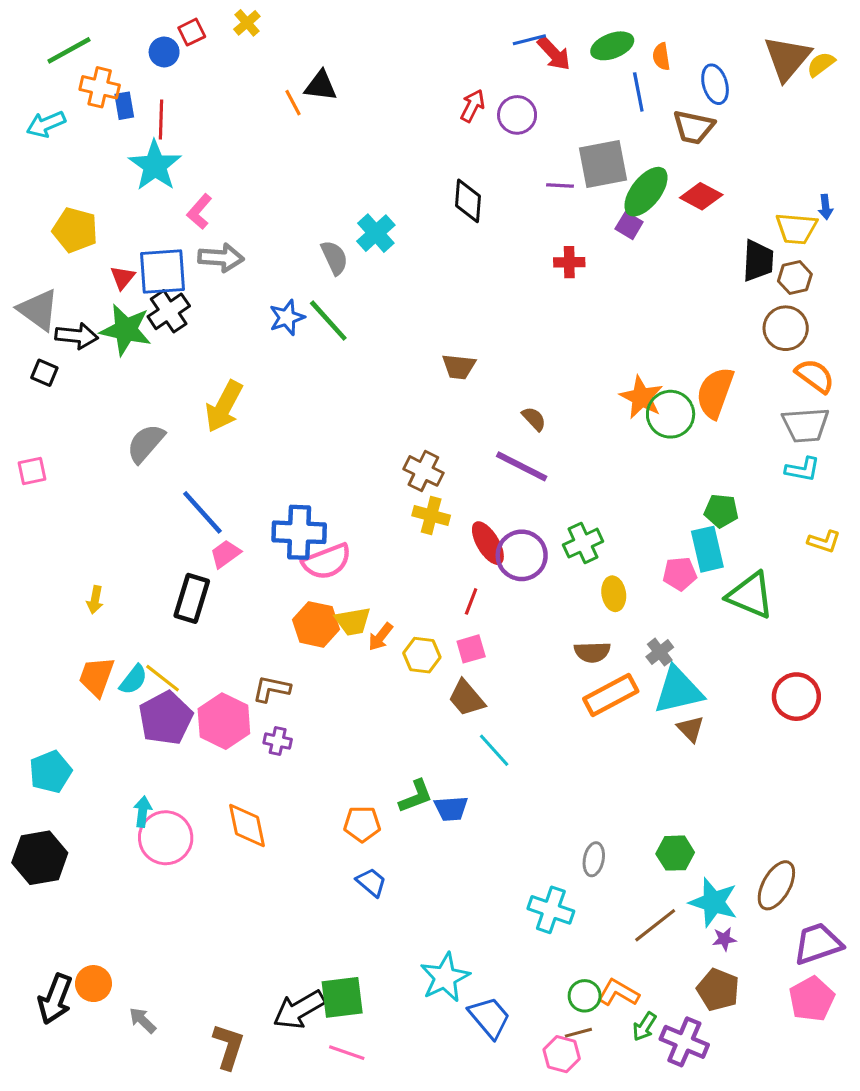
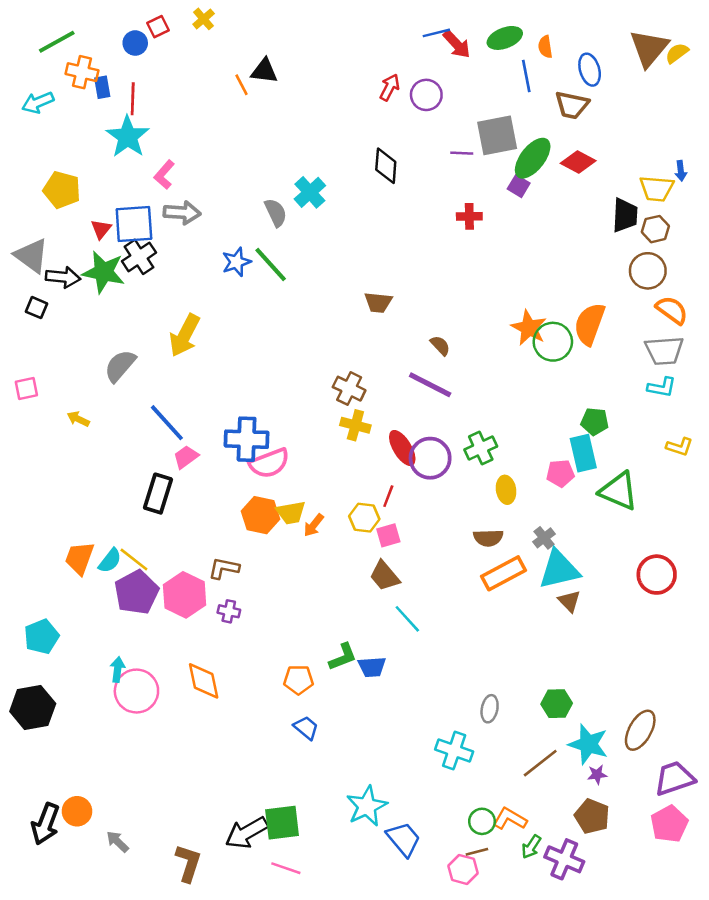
yellow arrow: (95, 600) -> (78, 419), moved, turned 105
yellow hexagon: (422, 655) -> (364, 518), moved

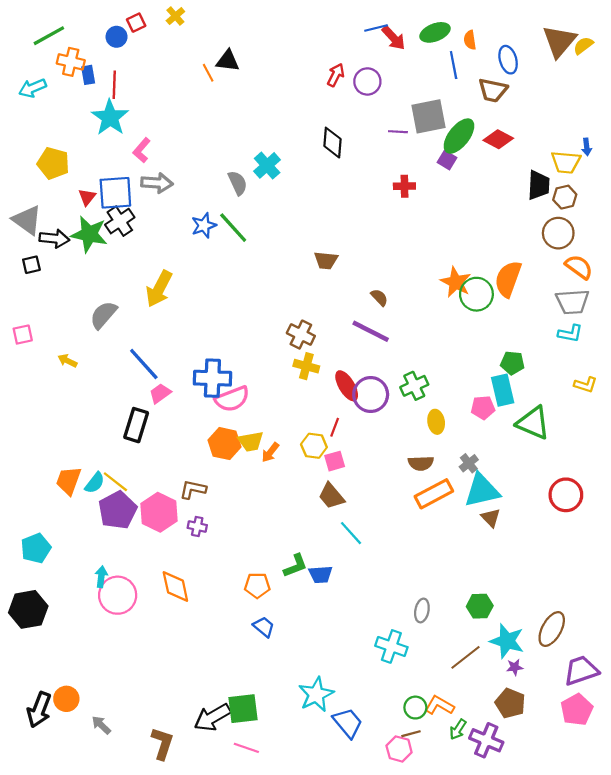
black square: (36, 308) -> (31, 265), turned -36

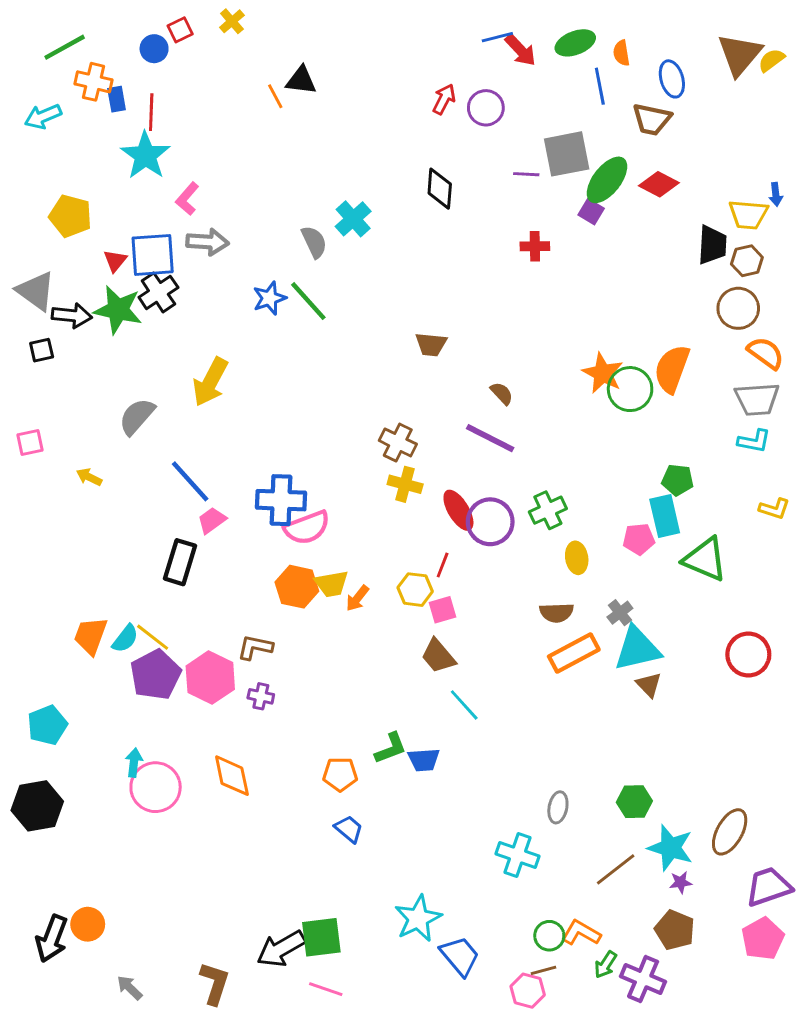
gray arrow: (101, 725) -> (130, 988), moved

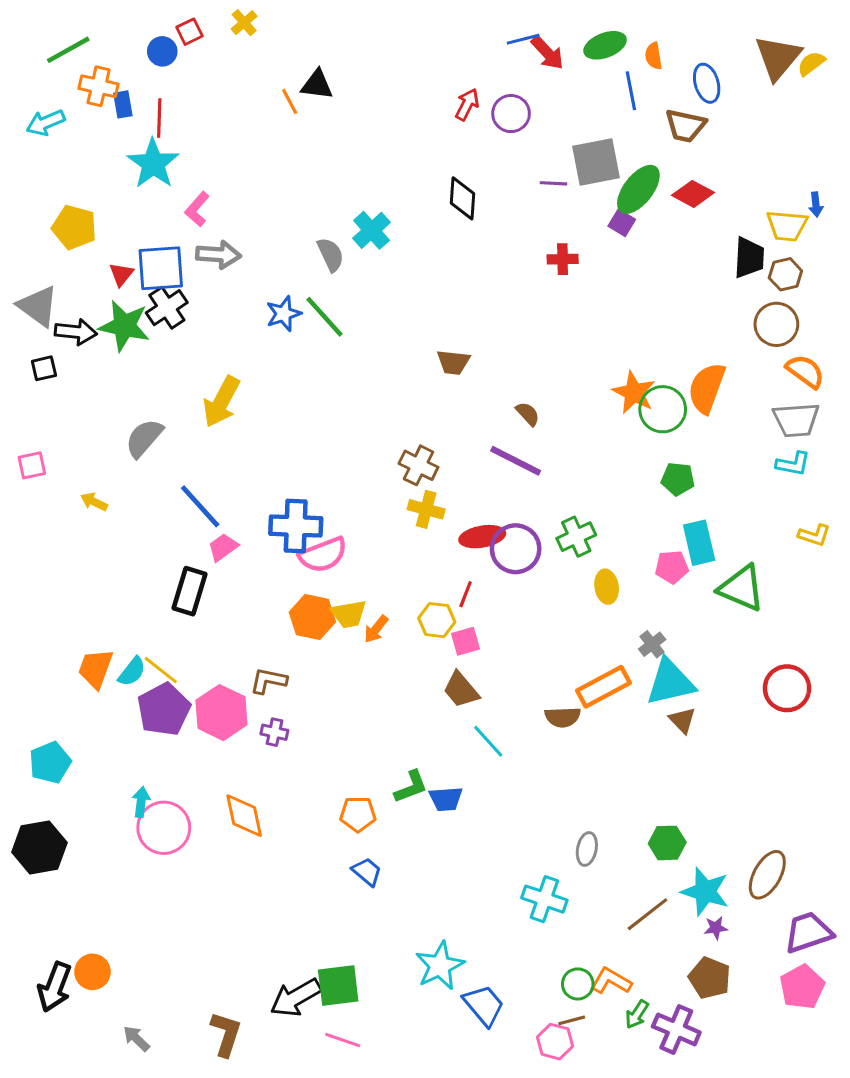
green pentagon: (678, 480) -> (678, 479), moved
red ellipse: (458, 510) -> (482, 537), turned -69
brown semicircle: (557, 613) -> (563, 717), moved

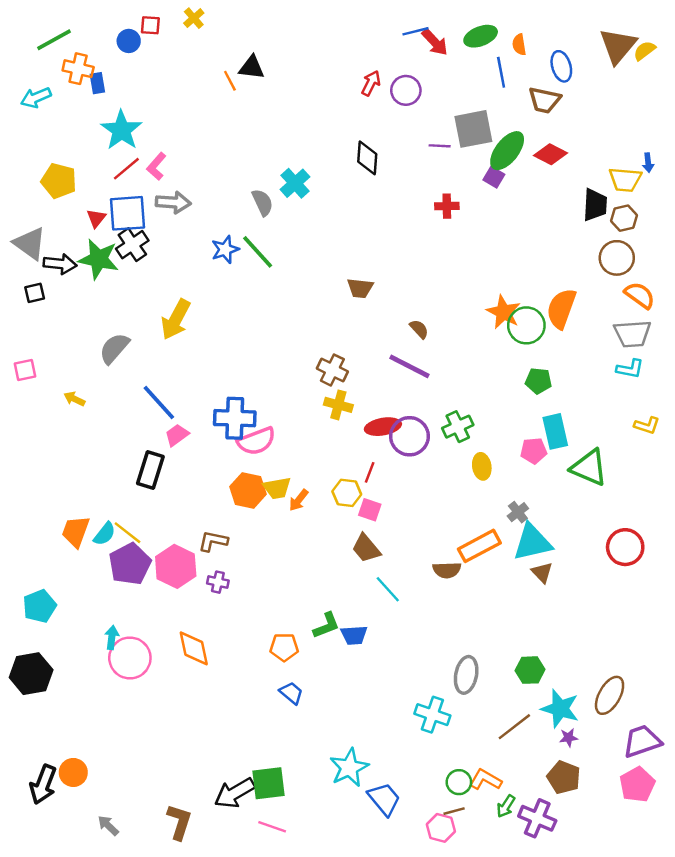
red square: (190, 32) -> (150, 25), turned 30
red line: (159, 118) -> (126, 169), moved, turned 48
pink square: (466, 641) -> (370, 510), turned 35
gray ellipse: (587, 849) -> (466, 675), size x1.4

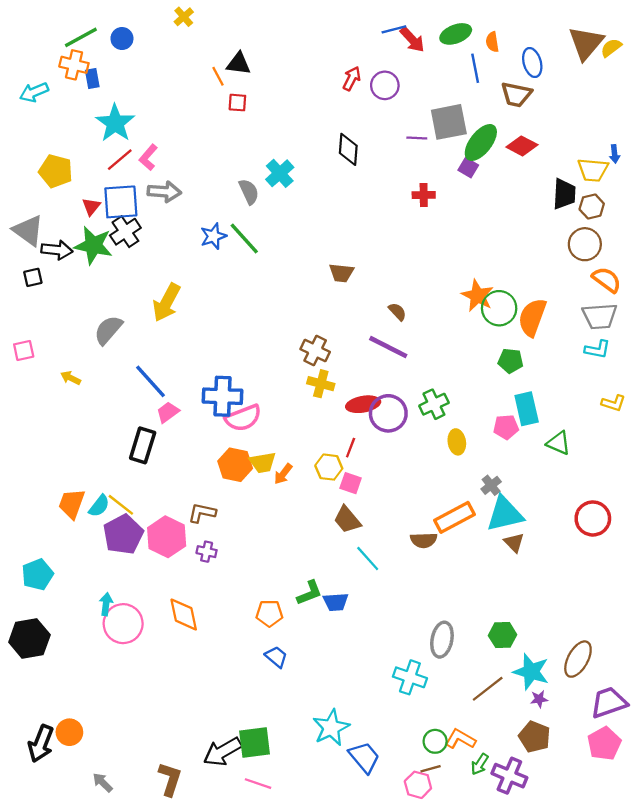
red square: (150, 25) -> (237, 103), moved
green line: (54, 40) -> (81, 37), moved
orange semicircle: (561, 309) -> (532, 317), moved
green triangle: (589, 468) -> (559, 443), size x0.7

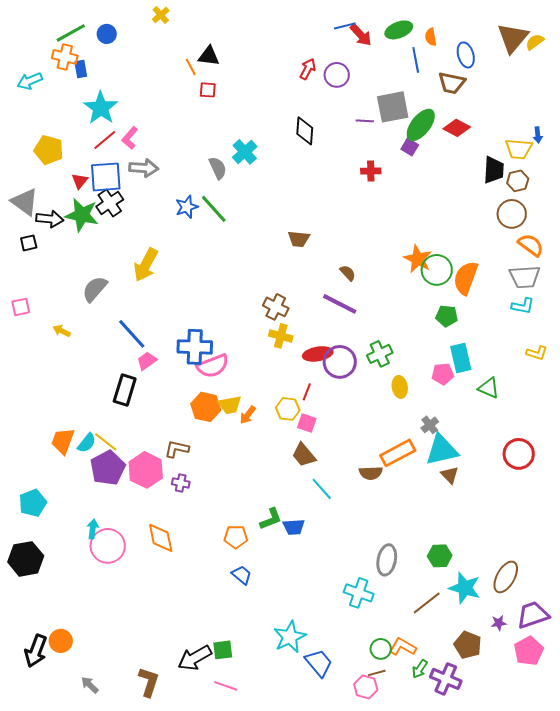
purple star: (539, 699) -> (499, 623), moved
green square: (255, 742) -> (223, 650), size x0.7

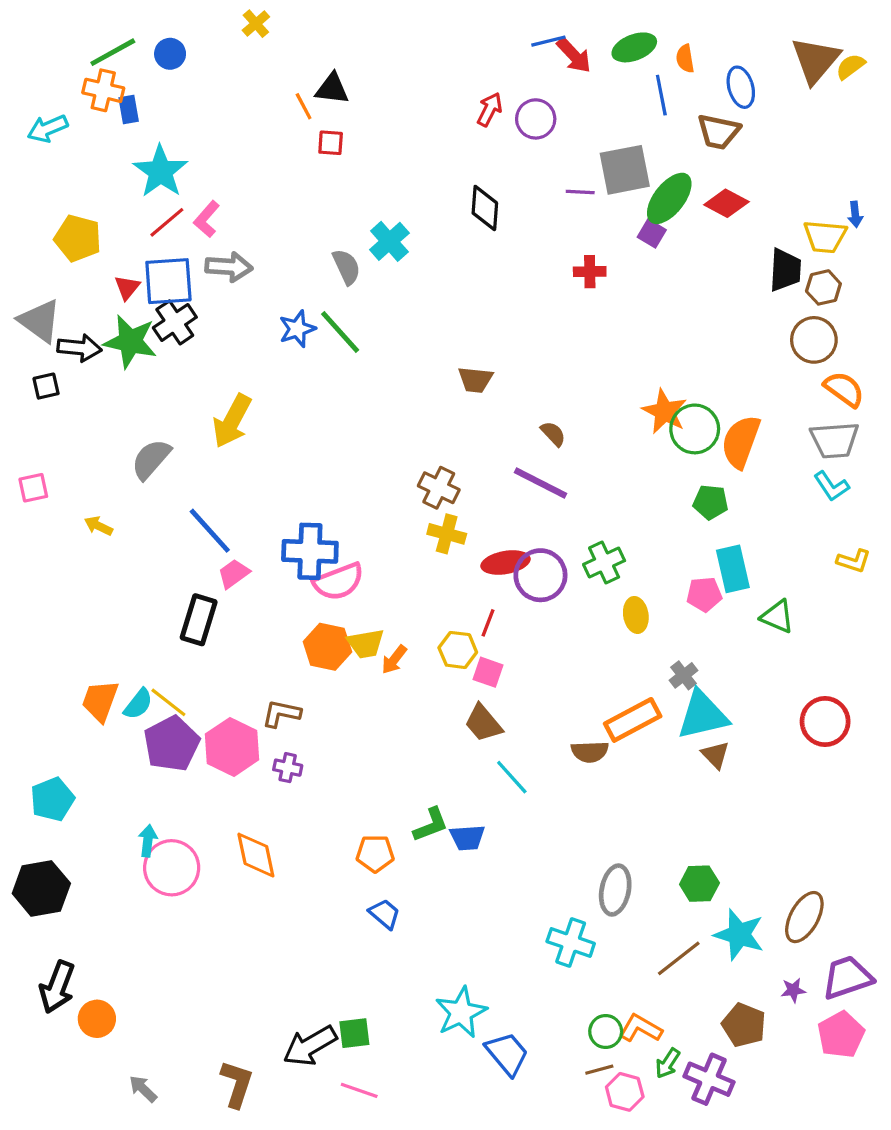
cyan L-shape: (523, 306) -> (831, 486), turned 45
black arrow: (36, 651) -> (57, 987), moved
pink hexagon: (366, 687) -> (625, 1092), moved

